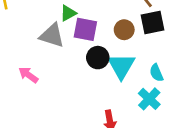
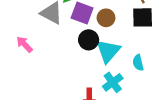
brown circle: (124, 30) -> (106, 18), moved
cyan cross: (149, 99) -> (113, 82), moved

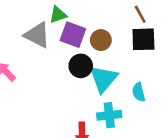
cyan cross: (113, 82) -> (109, 115), turned 30

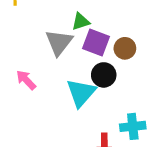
gray triangle: (37, 35) -> (59, 42), turned 40
cyan triangle: (103, 79) -> (81, 93), moved

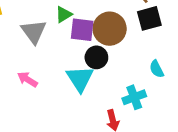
gray triangle: (59, 42) -> (34, 32), moved
brown circle: (125, 48) -> (110, 29), size x1.6

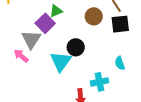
brown circle: (110, 29) -> (94, 16), moved, size x0.7
purple square: (82, 30) -> (45, 23), moved, turned 30
gray triangle: (34, 32) -> (31, 39), moved

